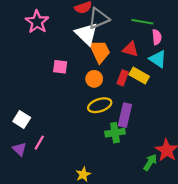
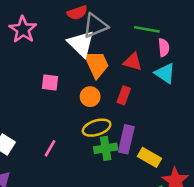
yellow rectangle: (139, 76) -> (150, 157), moved
green cross: (115, 133) -> (106, 148), moved
pink line: (39, 143) -> (50, 148), moved

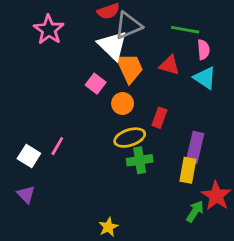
pink square: (50, 82) -> (96, 84), moved, turned 30
red rectangle: (124, 95) -> (159, 118), moved
purple rectangle: (126, 139) -> (195, 147), moved
pink line: (50, 148) -> (57, 146), moved
yellow rectangle: (150, 157) -> (188, 170), turned 70

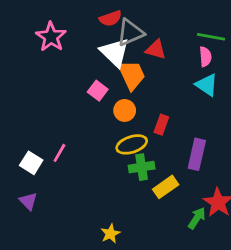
green line: (185, 30) -> (211, 37), moved
red triangle: (169, 65) -> (156, 50), moved
yellow rectangle: (188, 170) -> (166, 187), moved, turned 45

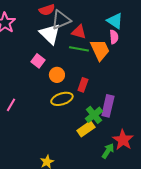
green line: (211, 37) -> (79, 49), moved
orange trapezoid: (132, 75) -> (100, 50), moved
cyan triangle: (207, 85) -> (115, 21), moved
green cross: (142, 167) -> (94, 115), moved, turned -30

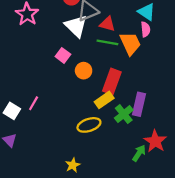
red rectangle: (83, 85) -> (112, 81), size x1.6
yellow ellipse: (62, 99) -> (89, 125), moved
yellow rectangle: (86, 129) -> (104, 100), moved

